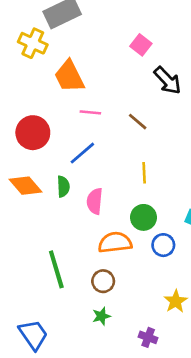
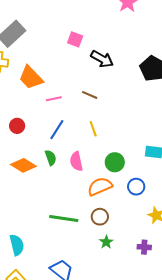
red circle: (33, 133) -> (17, 126), size x0.6
yellow line: (144, 173) -> (93, 129), moved
blue circle: (163, 245) -> (136, 187), moved
green line: (56, 269) -> (64, 218), turned -48

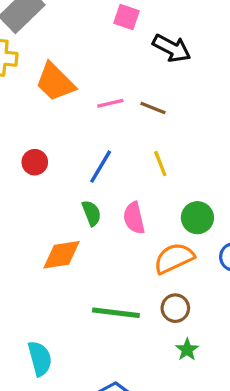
pink line: (54, 99) -> (110, 103), moved
orange diamond: (23, 165) -> (61, 255), moved, turned -40

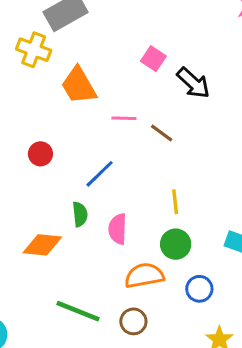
pink square: (127, 17) -> (153, 59), moved
yellow line: (160, 164) -> (175, 202), moved

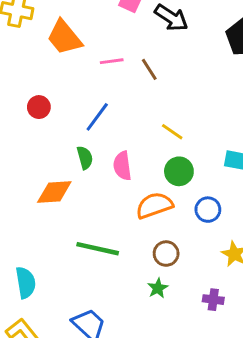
brown line: (162, 133) -> (149, 69), turned 30
yellow line: (175, 202) -> (172, 132), turned -40
brown circle: (133, 321) -> (166, 254), moved

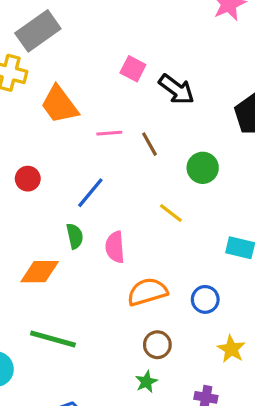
green circle: (179, 171) -> (203, 168), moved
green line: (98, 249) -> (53, 339), moved

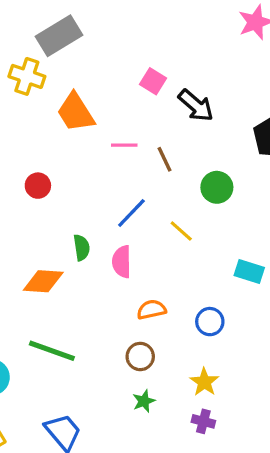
blue line: (90, 193) -> (131, 213), moved
orange semicircle: (147, 292) -> (151, 310), size x0.7
brown circle: (157, 345) -> (140, 357), moved
yellow star: (231, 349) -> (204, 382), moved

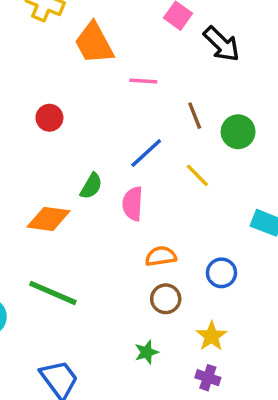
brown line: (164, 159) -> (195, 116), moved
green semicircle: (82, 248) -> (91, 186), turned 35
brown circle: (140, 357) -> (166, 299), moved

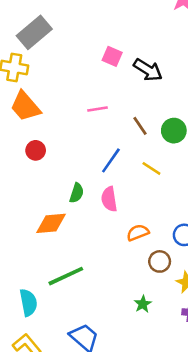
orange trapezoid: (94, 43) -> (25, 106), moved
green line: (53, 293) -> (66, 276), turned -36
brown circle: (166, 299) -> (160, 261), moved

